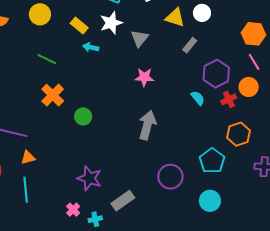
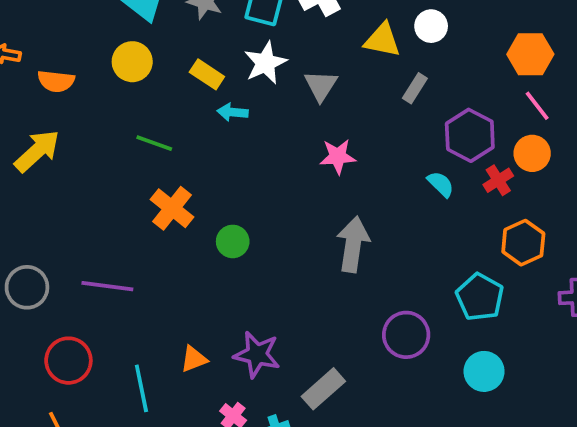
orange triangle: (28, 158) -> (194, 359), moved

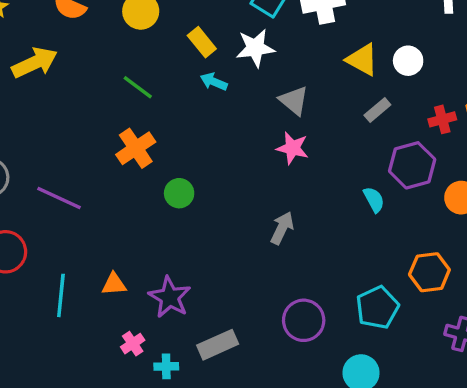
gray triangle: (321, 86) -> (294, 101), moved, turned -40
red cross: (498, 180) -> (442, 119), moved
gray arrow: (353, 244) -> (282, 228), size x0.7

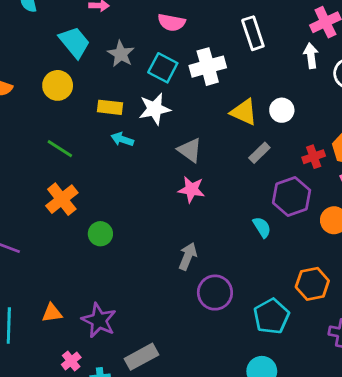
yellow rectangle: (202, 42) -> (110, 107), turned -40
purple circle: (304, 320) -> (215, 293), moved

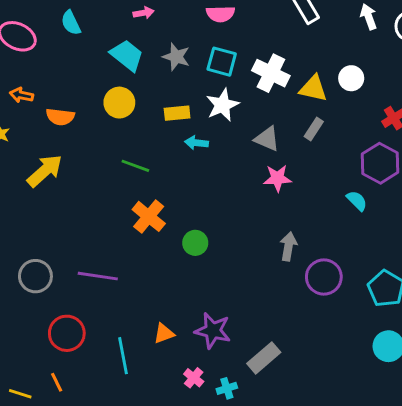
white cross: (208, 67) -> (271, 73), moved, turned -36
gray rectangle: (259, 153) -> (314, 129), moved

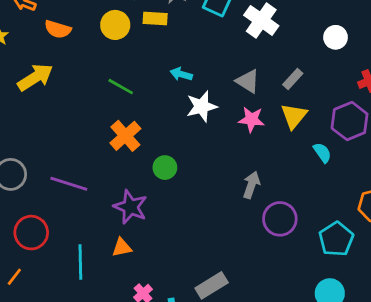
yellow triangle: (313, 88) -> (294, 116), moved, turned 48
white star: (222, 105) -> (202, 106), moved
yellow rectangle: (177, 113) -> (155, 19), moved
purple star: (213, 331) -> (130, 207), moved
orange line: (57, 382) -> (14, 277), turned 54

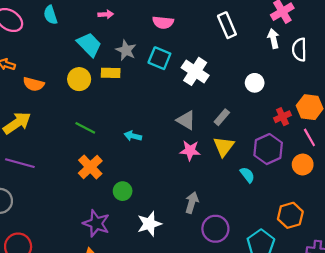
cyan arrow: (181, 74) -> (133, 136), moved
white star: (202, 106) -> (149, 224), moved
purple line: (69, 184) -> (20, 163), moved

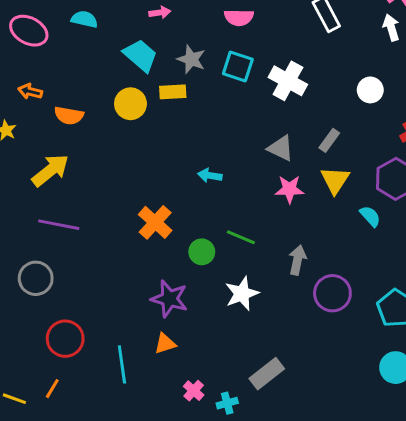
cyan semicircle: (50, 15) -> (84, 19), turned 126
green line: (85, 128) -> (241, 237), moved

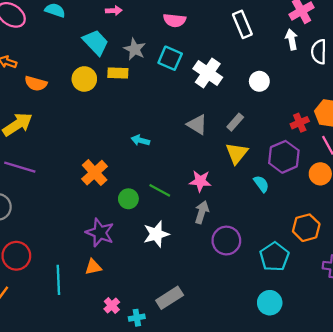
white circle: (370, 90) -> (259, 81), moved
pink star: (290, 189) -> (200, 181), moved

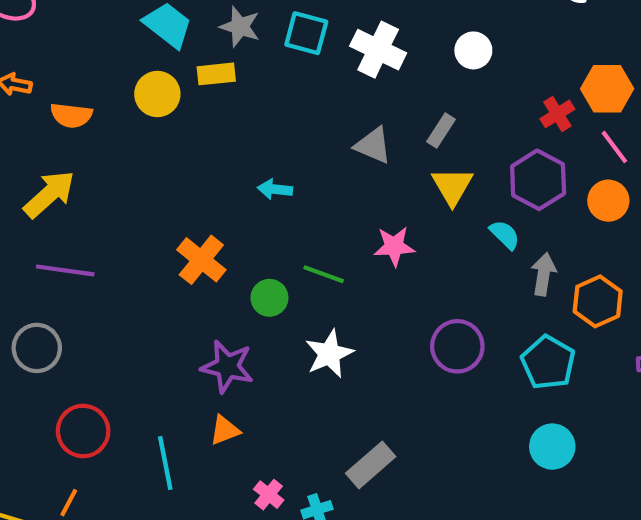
gray arrow: (202, 212) -> (544, 274), moved

